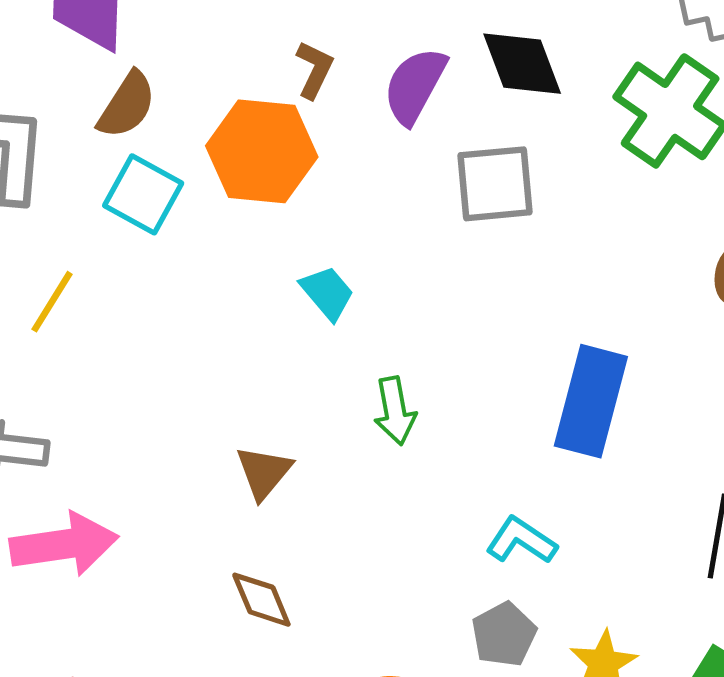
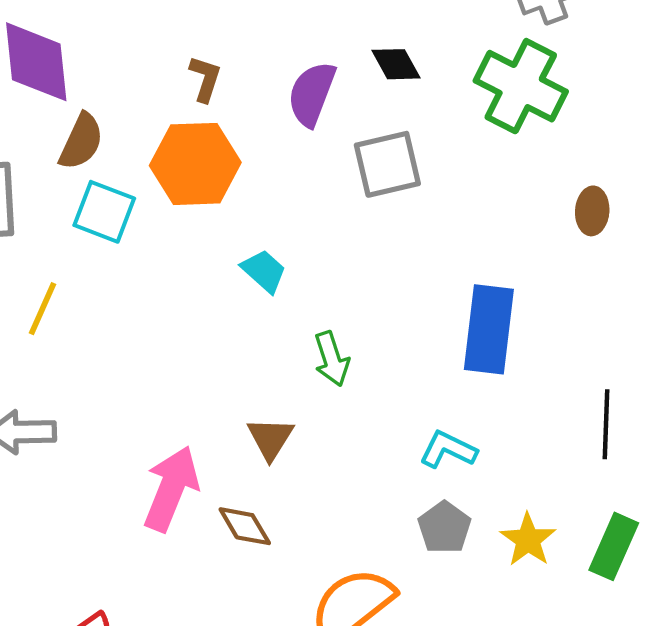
black diamond: (522, 64) -> (396, 64), size x0.7
brown L-shape: (314, 70) -> (205, 79), moved
brown triangle: (264, 472) -> (270, 438), moved
pink arrow: (64, 544) -> (171, 489), moved, turned -52

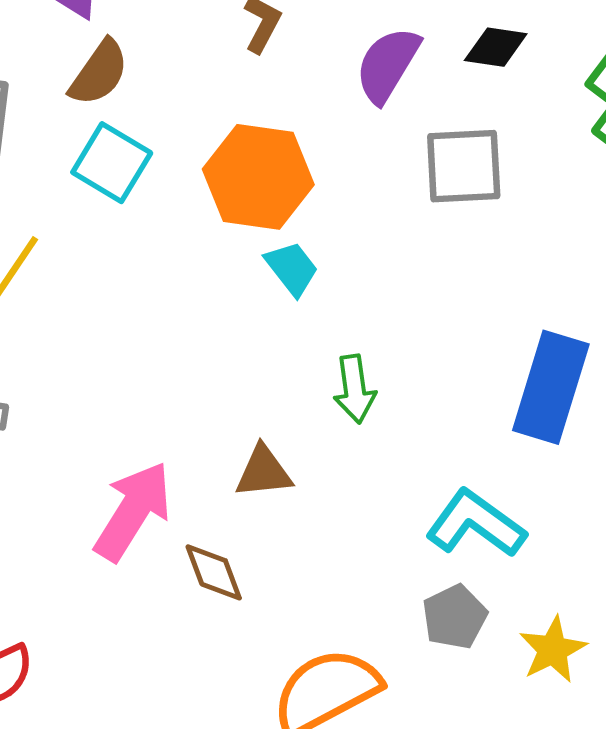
black diamond: (396, 64) -> (496, 47), turned -63
orange hexagon: (195, 164) -> (258, 177), moved
brown triangle: (270, 438) -> (263, 472), turned 42
cyan L-shape: (448, 450) -> (476, 524), size x1.4

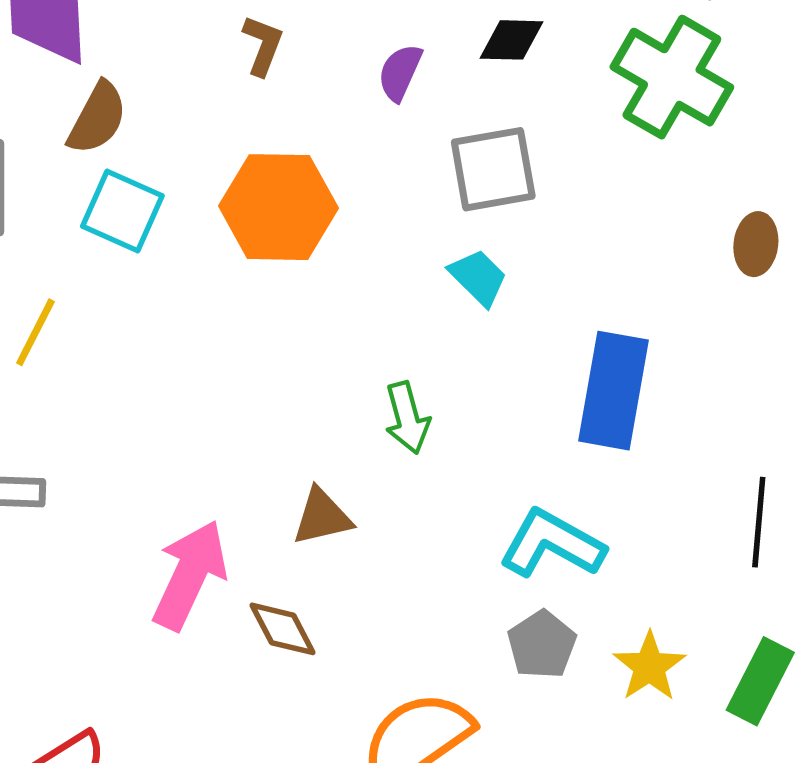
purple semicircle: (388, 65) -> (400, 72), size x0.7
cyan trapezoid: (292, 268) -> (478, 277), moved

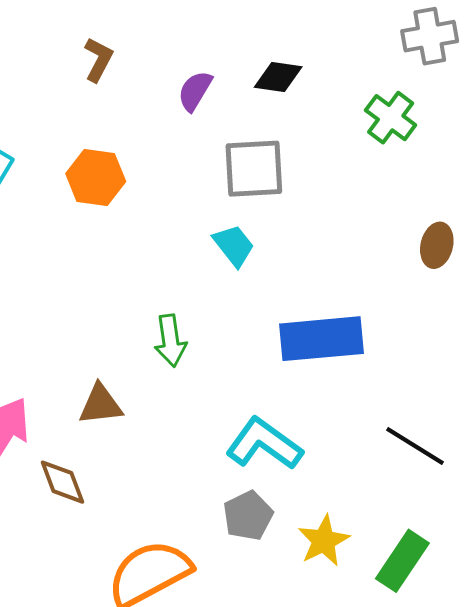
green cross: (672, 77) -> (391, 118), size x0.6
orange hexagon: (278, 207) -> (96, 177), size x0.7
blue rectangle: (613, 391) -> (321, 339), turned 68
black line: (759, 522) -> (415, 446), turned -70

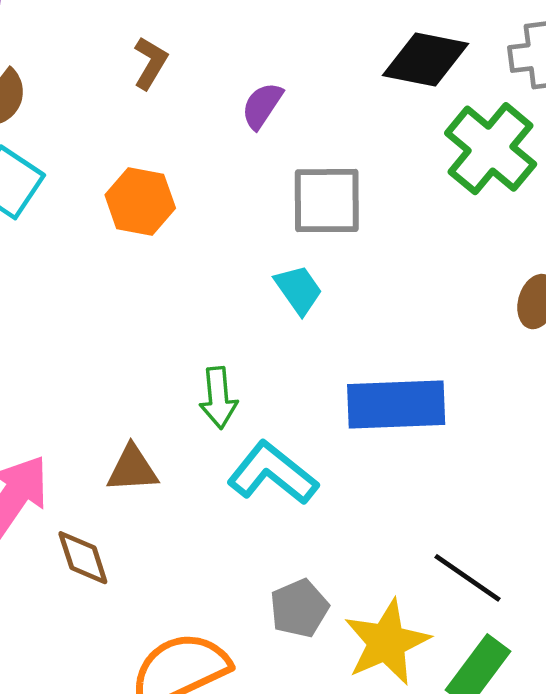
black diamond: (278, 77) -> (426, 59), moved, size x1.5
green cross: (391, 118) -> (491, 149), size x1.5
cyan L-shape: (264, 444) -> (272, 473), moved
black line: (415, 446) -> (468, 578), moved
yellow star: (324, 541) -> (387, 642), size x1.4

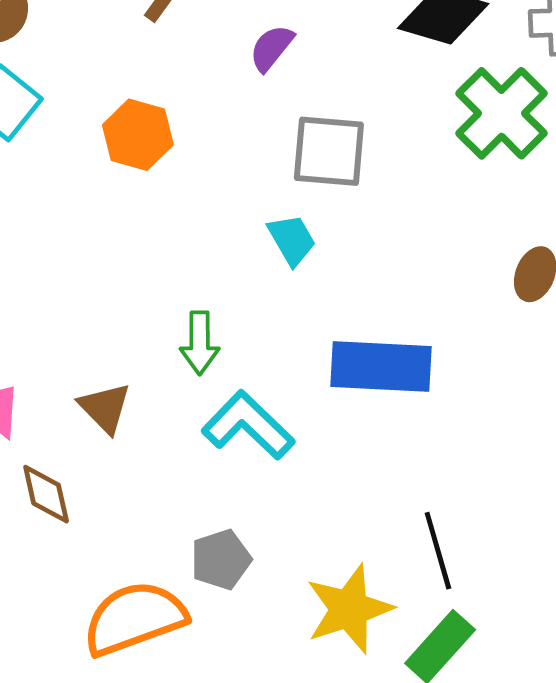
brown triangle: (132, 469) -> (105, 408), turned 44
black line: (468, 578) -> (438, 551), turned 34
gray pentagon: (299, 608) -> (221, 560), moved

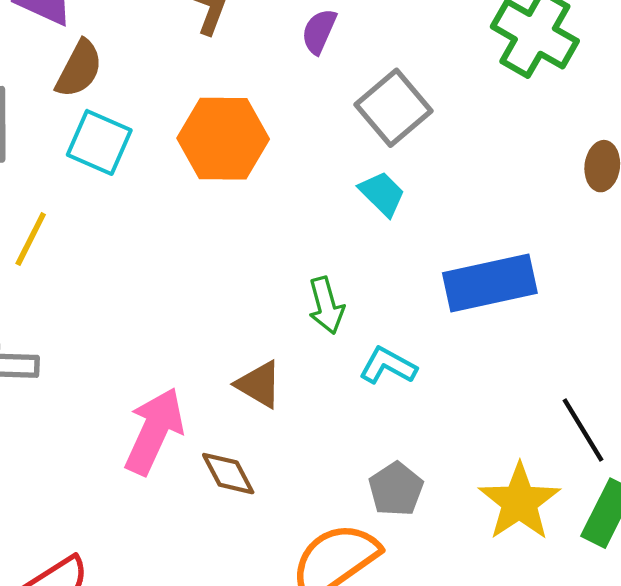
orange hexagon: (138, 135) -> (223, 139), size x1.4
gray square: (329, 151) -> (393, 108), turned -30
cyan L-shape: (248, 425) -> (388, 366), size x0.7

